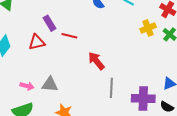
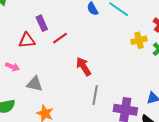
red line: (69, 36) -> (60, 38), turned -56
pink arrow: (27, 86) -> (12, 67), moved

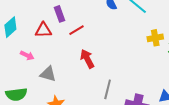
red arrow: (84, 66) -> (87, 59), moved

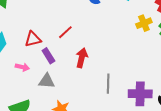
purple rectangle: (59, 14) -> (48, 56), moved
red arrow: (87, 59) -> (82, 58), turned 54

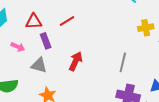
red arrow: (82, 58) -> (76, 61), moved
gray line: (108, 84) -> (123, 62), moved

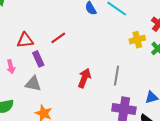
pink arrow: (18, 47) -> (11, 67), turned 56
red arrow: (76, 61) -> (84, 78), moved

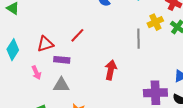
purple rectangle: (38, 59) -> (62, 60), turned -49
gray line: (117, 76) -> (139, 39), moved

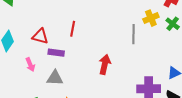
red line: (77, 35) -> (73, 29), turned -35
red triangle: (45, 44) -> (40, 36), turned 30

